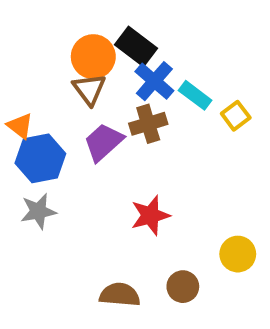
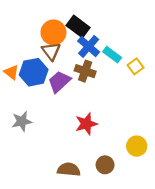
brown cross: (148, 124) -> (85, 71), turned 36
blue hexagon: (40, 158) -> (34, 72), moved

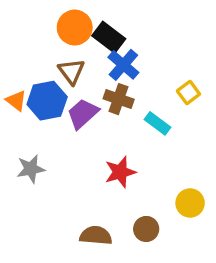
orange circle: (53, 32) -> (75, 28), moved
cyan rectangle: (112, 55) -> (158, 123), moved

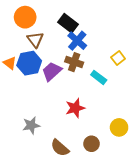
orange circle: (75, 28) -> (25, 17), moved
brown triangle: (71, 71) -> (35, 40), moved
gray star: (31, 169) -> (31, 125), moved
brown semicircle: (96, 235) -> (60, 148), turned -144

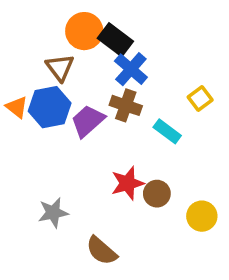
orange circle: (25, 17) -> (84, 31), moved
brown circle: (91, 144) -> (157, 194), moved

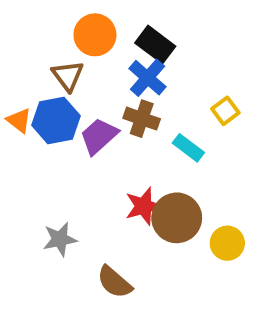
black rectangle: (115, 40) -> (155, 45), moved
brown circle: (157, 194) -> (177, 218), size x1.6

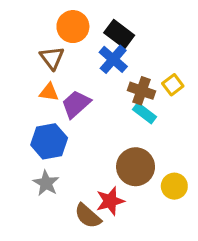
brown cross: (142, 119) -> (141, 91), moved
orange triangle: (19, 121) -> (49, 92), moved, turned -30
blue hexagon: (56, 121) -> (49, 141), moved
red star: (144, 206) -> (110, 201), moved
gray star: (60, 239) -> (46, 183), turned -30

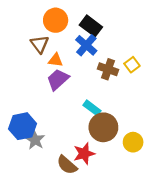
orange triangle: (49, 92) -> (56, 60), moved
cyan rectangle: (144, 113) -> (92, 108), moved
blue hexagon: (49, 141) -> (23, 126), moved

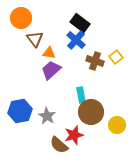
orange circle: (56, 20) -> (21, 18), moved
cyan rectangle: (92, 108) -> (81, 95), turned 42
gray star: (35, 140) -> (47, 116), moved

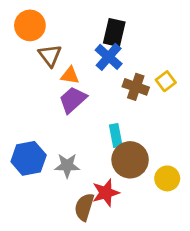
black rectangle: (80, 23) -> (114, 33), turned 66
gray star: (47, 116) -> (67, 166), turned -30
brown semicircle: (59, 145) -> (84, 207), turned 66

